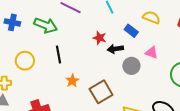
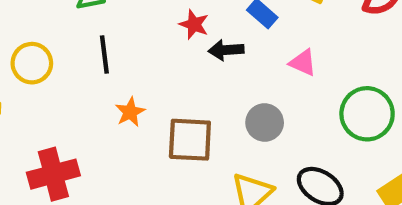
gray circle: (131, 66) -> (265, 122), moved
brown square: (101, 92) -> (190, 140), turned 30

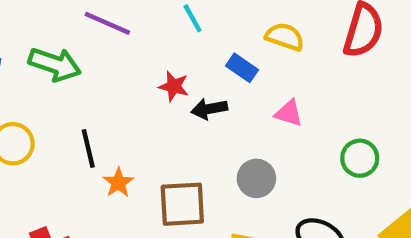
black line: (104, 54) -> (88, 149), moved
green circle: (367, 114) -> (360, 158), size x0.7

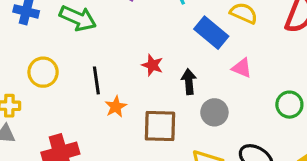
blue rectangle: (242, 68) -> (211, 33), size x1.5
red star: (174, 86) -> (152, 65), moved
black arrow: (209, 109) -> (189, 82), moved, turned 90

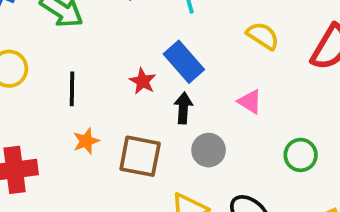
blue rectangle: (211, 33) -> (184, 62), moved
orange star: (116, 107) -> (86, 141), moved

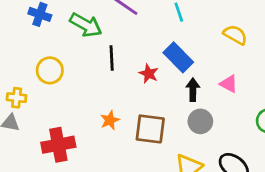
black line: (72, 89) -> (112, 58), moved
black arrow: (183, 108) -> (193, 90), moved

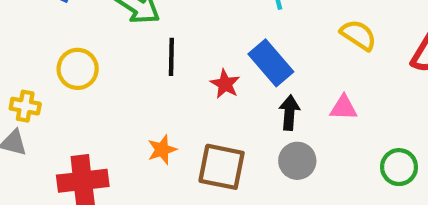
pink triangle: (229, 84) -> (344, 108), turned -30

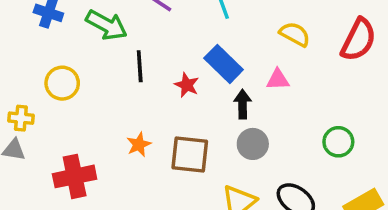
pink triangle: (344, 108) -> (278, 80), moved

